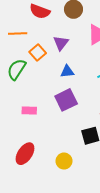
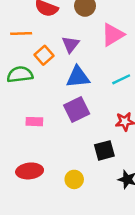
green semicircle: (17, 69) -> (20, 75), turned 50
blue triangle: (67, 71) -> (78, 77), size x1.5
red ellipse: (25, 154) -> (30, 171), turned 50

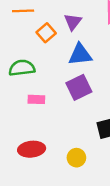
green semicircle: (20, 75) -> (22, 68), moved

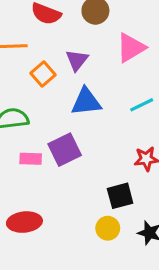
purple square: (79, 87) -> (65, 150), moved
yellow circle: (76, 158) -> (108, 228), moved

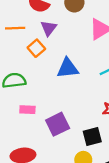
purple triangle: (77, 60) -> (49, 28), moved
purple square: (65, 150) -> (58, 124), moved

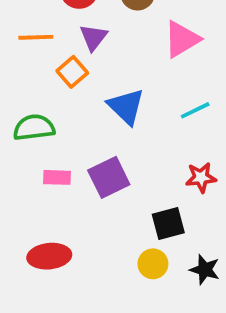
blue triangle: (68, 68) -> (126, 106), turned 50
purple square: (58, 124) -> (109, 177), moved

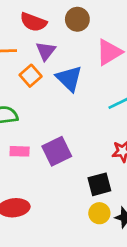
blue triangle: (126, 106) -> (69, 78), moved
yellow circle: (153, 264) -> (99, 213), moved

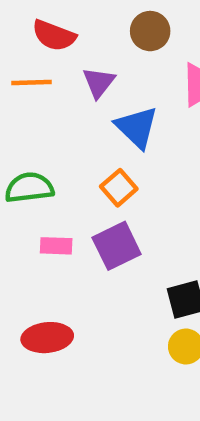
red semicircle: (33, 22) -> (54, 36), moved
orange square: (31, 76) -> (119, 188), moved

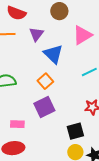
pink rectangle: (56, 246) -> (17, 124), moved

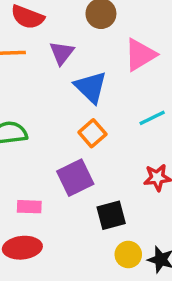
orange square: (45, 81) -> (92, 133), moved
black square: (75, 131) -> (111, 215), moved

